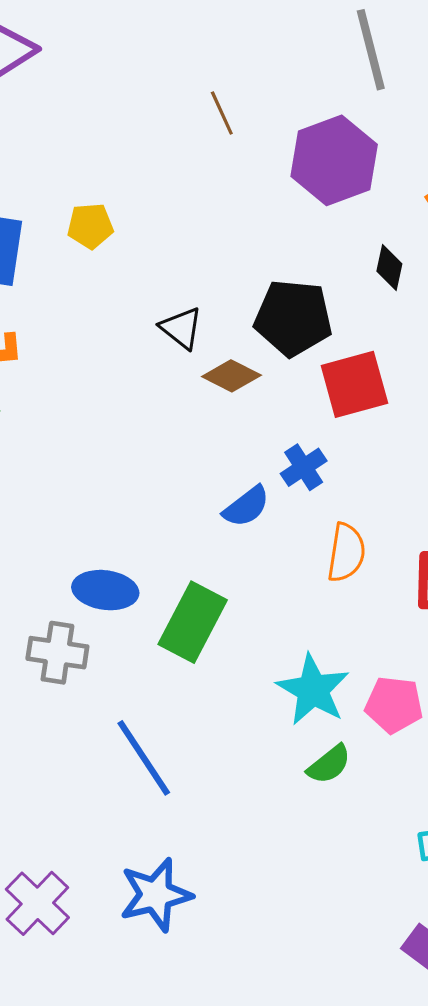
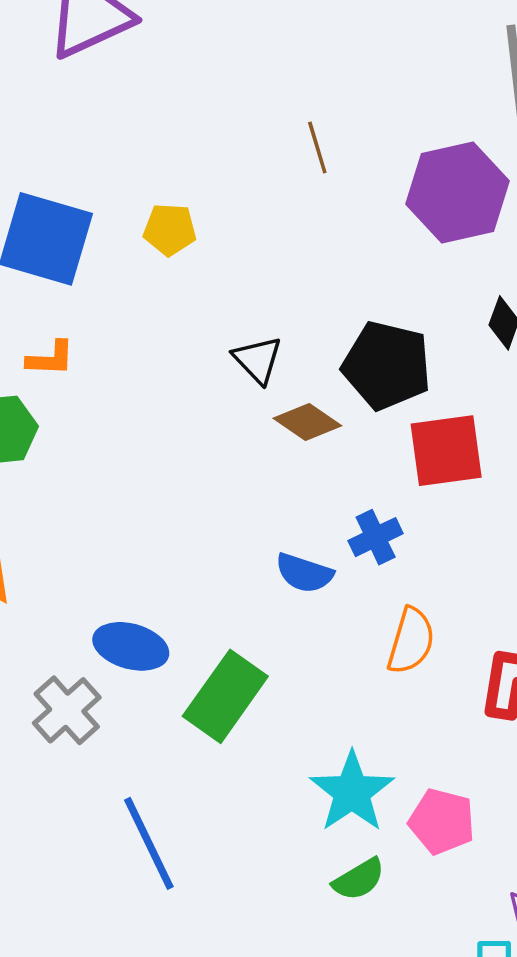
brown line: (222, 113) -> (317, 147), moved
blue semicircle: (246, 507) -> (304, 573), turned 48
gray cross: (57, 653) -> (67, 710), turned 32

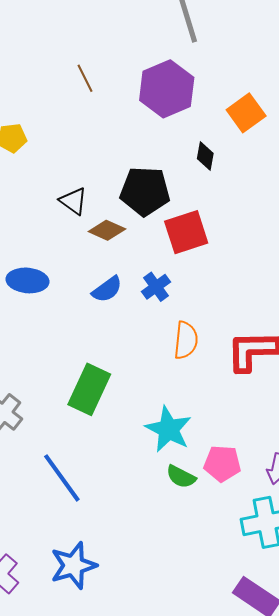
blue semicircle: (304, 573) -> (107, 289), moved, turned -44
blue ellipse: (131, 646) -> (27, 280), moved
pink pentagon: (442, 821) -> (222, 464), moved
green semicircle: (359, 879) -> (181, 477), turned 68

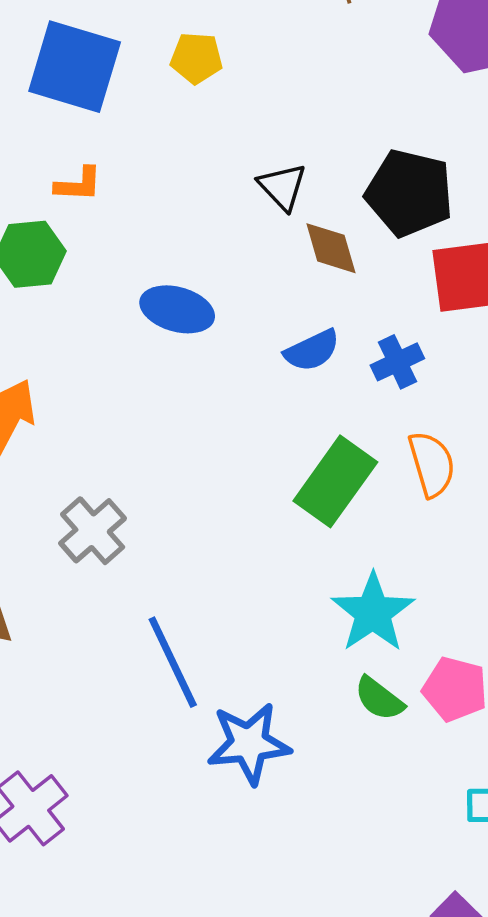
brown diamond: (107, 230) -> (331, 248), turned 39
orange semicircle: (186, 340) -> (432, 464), turned -33
green rectangle: (89, 389) -> (335, 481), moved
blue star: (73, 565) -> (249, 743), moved

